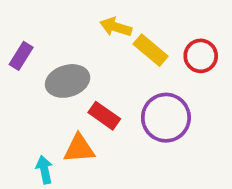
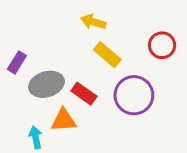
yellow rectangle: (151, 50) -> (107, 55), moved
purple rectangle: (21, 56) -> (17, 62), moved
gray ellipse: (68, 81) -> (46, 84), moved

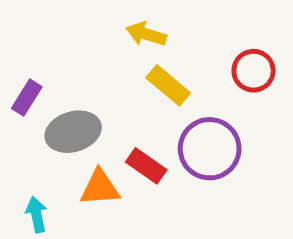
red rectangle: (84, 94) -> (146, 166), moved
cyan arrow: (36, 137) -> (37, 215), moved

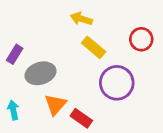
red rectangle: (146, 166) -> (81, 118), moved
orange triangle: (100, 188) -> (55, 105), turned -45
cyan arrow: (37, 215) -> (13, 110), moved

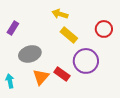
purple rectangle: (15, 54) -> (13, 28), moved
red rectangle: (81, 118) -> (62, 74), moved

